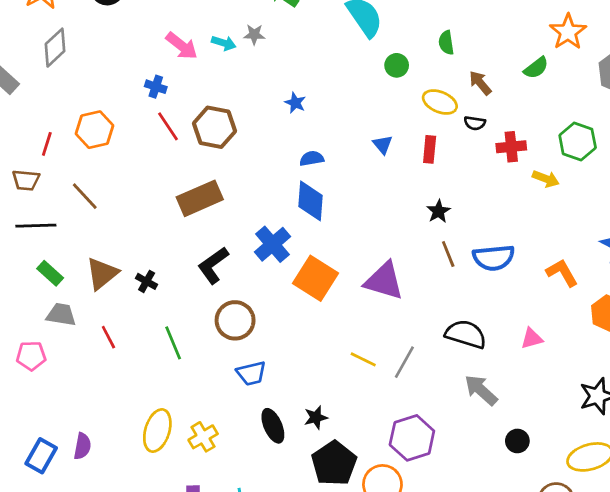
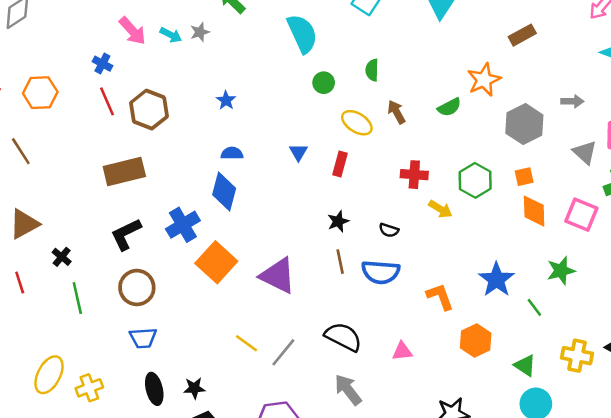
gray star: (254, 35) -> (200, 32), turned -30
black semicircle: (475, 123) -> (389, 230), moved
black cross: (147, 281) -> (62, 257), moved

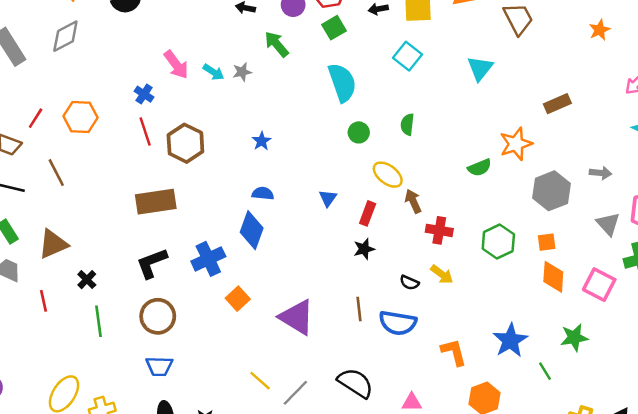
brown arrow: (396, 112) -> (413, 201), moved
yellow arrow: (440, 209) -> (442, 274), moved
black star: (338, 221) -> (364, 249), moved
orange square: (216, 262) -> (238, 299), size x0.6

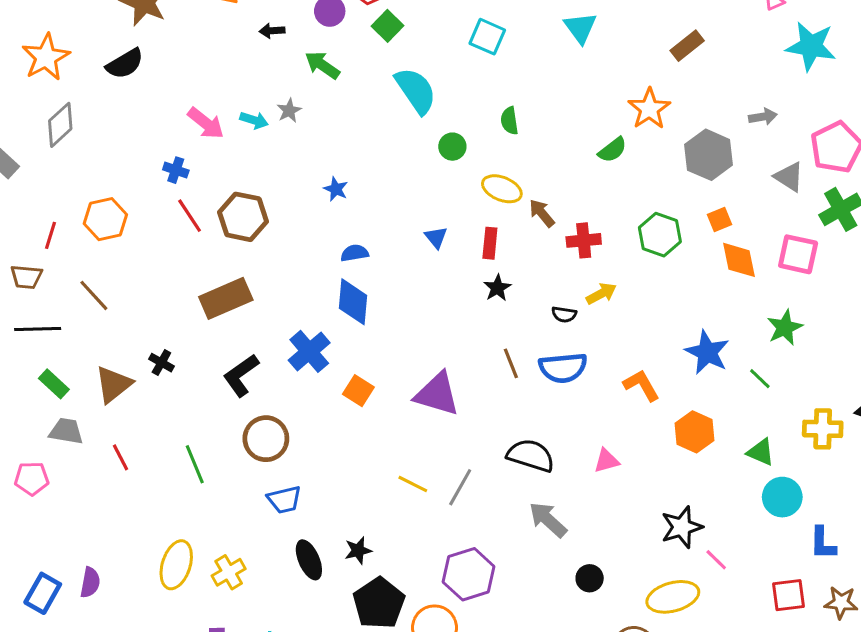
yellow arrow: (442, 274) -> (601, 294), turned -50
black cross: (87, 280) -> (161, 363), moved

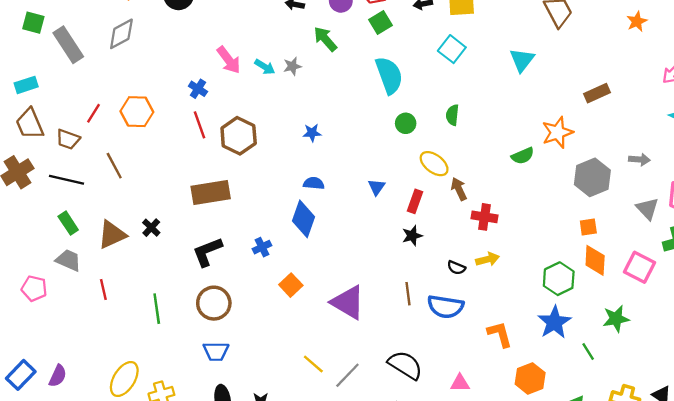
blue star: (336, 189) -> (312, 133), turned 30
green hexagon: (660, 235) -> (559, 279), moved
blue cross: (309, 351) -> (262, 247), size x0.6

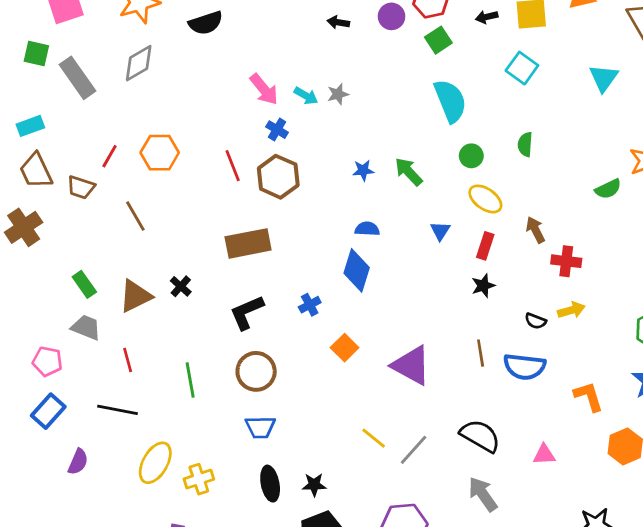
green arrow: (325, 39) -> (409, 172), moved
blue cross: (198, 89) -> (277, 130), moved
yellow ellipse: (434, 164) -> (485, 199), moved
black line: (67, 180) -> (117, 410), moved
blue rectangle: (21, 375) -> (48, 411), moved

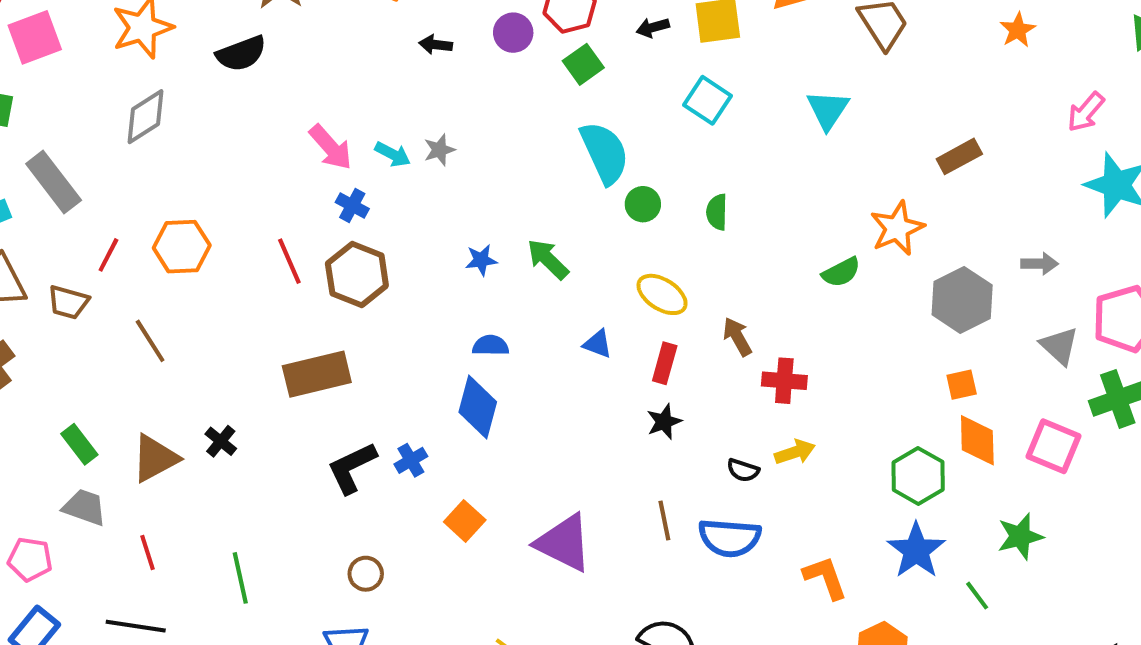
gray rectangle: (78, 78) -> (54, 182), moved
green circle: (471, 156) -> (643, 204), moved
blue triangle: (440, 231) -> (598, 344), turned -40
black L-shape: (247, 312) -> (352, 468), moved
brown circle: (256, 371) -> (366, 574), moved, size x0.6

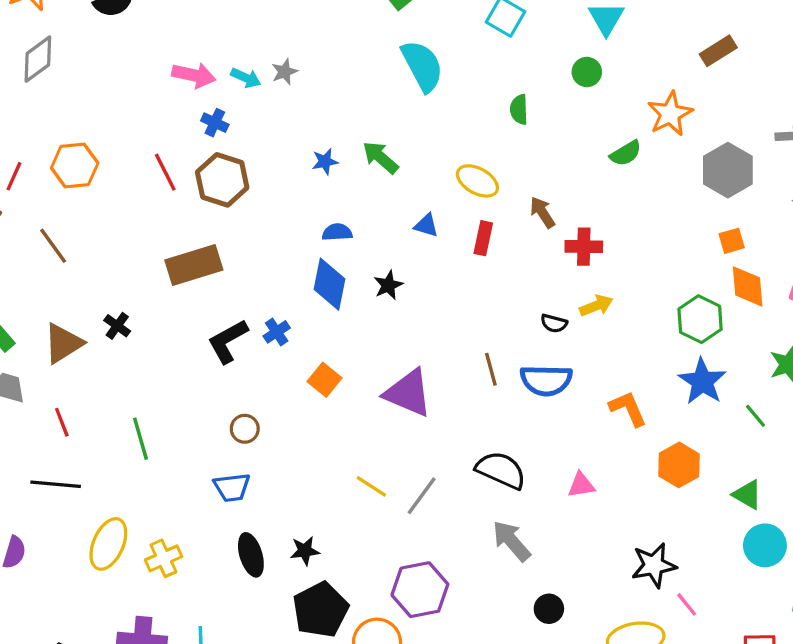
pink arrow: (331, 147) -> (194, 75), turned -33
green circle: (643, 204) -> (587, 72), moved
black star: (664, 422) -> (388, 285), moved

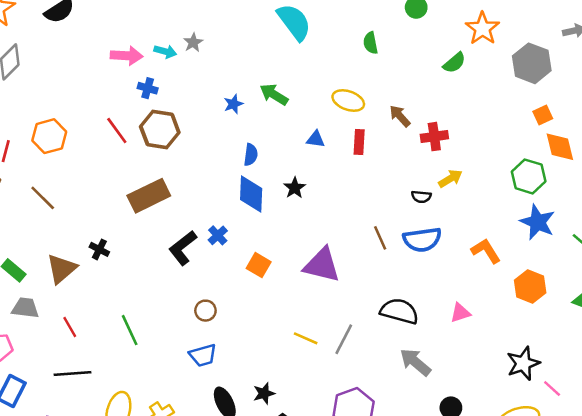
blue semicircle: (337, 232) -> (251, 155), turned 110

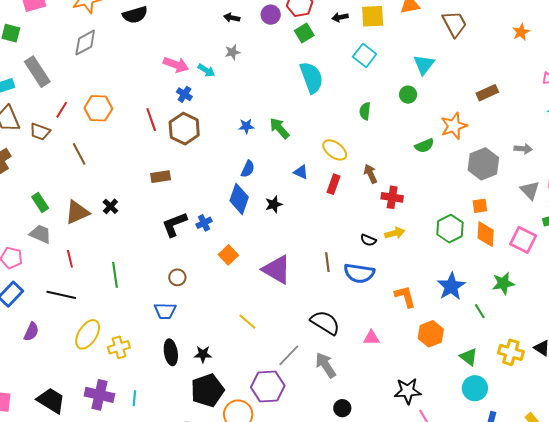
gray star: (193, 43) -> (232, 52), moved
green hexagon: (529, 176) -> (450, 229), moved
brown rectangle: (149, 196) -> (161, 177), size x0.6
gray line: (344, 339) -> (289, 355), moved

